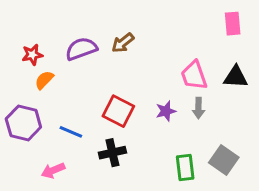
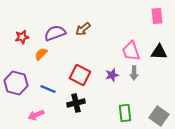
orange semicircle: (44, 80) -> (41, 54), moved
gray square: (224, 160) -> (159, 116), moved

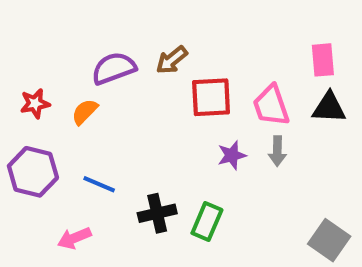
pink rectangle: (157, 16) -> (323, 60), moved
red star: (22, 37) -> (35, 103), moved
red square: (80, 75) -> (211, 97), moved, turned -30
green rectangle: (125, 113) -> (207, 222), moved, turned 30

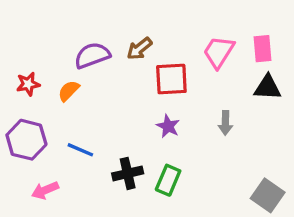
pink trapezoid: (271, 106) -> (219, 52), moved, turned 51
purple star: (232, 155) -> (168, 126), moved, turned -30
pink arrow: (74, 238) -> (45, 190), moved

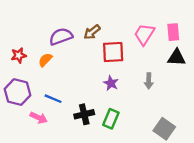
pink arrow: (45, 190) -> (39, 118), moved, turned -132
gray square: (268, 195) -> (164, 129), moved

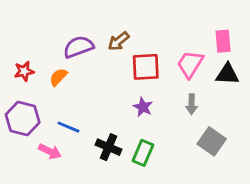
pink trapezoid: (144, 34) -> (190, 64), moved
black cross: (84, 114) -> (109, 147), turned 36
gray square: (164, 129) -> (212, 141), moved

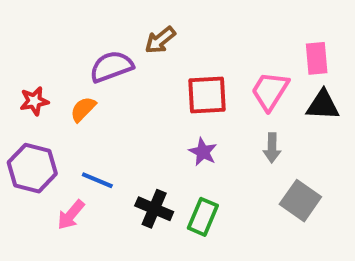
brown arrow: (119, 41) -> (160, 40), moved
pink arrow: (50, 151) -> (71, 215), turned 105

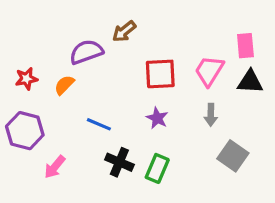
blue line: (97, 180) -> (99, 124), moved

